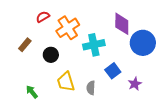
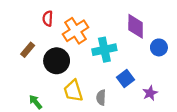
red semicircle: (43, 17) -> (48, 19), turned -56
blue circle: (143, 43) -> (159, 47), size x0.6
black circle: (51, 55) -> (57, 61), size x1.5

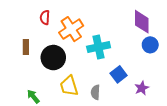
purple diamond: (136, 26) -> (142, 22), moved
brown rectangle: (28, 50) -> (26, 47), turned -40

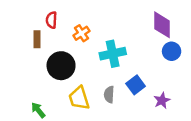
orange cross: (71, 29) -> (81, 33), size x0.6
brown rectangle: (26, 47) -> (37, 39), moved
gray semicircle: (95, 92) -> (109, 94), moved

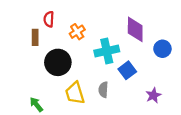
purple diamond: (162, 25) -> (135, 29), moved
blue square: (136, 85) -> (127, 70), moved

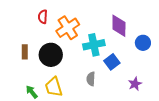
orange cross: (77, 32) -> (68, 28), size x1.6
brown rectangle: (35, 37) -> (25, 52), moved
yellow trapezoid: (75, 93) -> (54, 87), moved

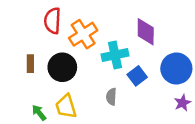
red semicircle: (43, 17) -> (53, 21), size x1.5
blue circle: (143, 43) -> (176, 68), moved, size x1.6
purple star: (135, 84) -> (182, 103), moved

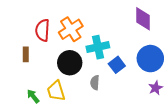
red semicircle: (53, 21) -> (43, 30), moved
purple diamond: (146, 32) -> (143, 19), moved
black circle: (62, 67) -> (70, 63), moved

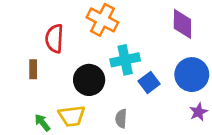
orange cross: (71, 29) -> (102, 20), moved, turned -30
gray semicircle: (95, 83) -> (121, 119), moved
yellow trapezoid: (56, 91) -> (72, 116), turned -80

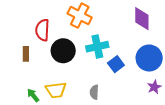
black circle: (89, 80) -> (63, 51), moved

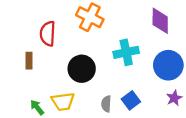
cyan cross: (97, 47) -> (126, 52), moved
black circle: (63, 51) -> (82, 69), moved
blue square: (116, 64) -> (131, 100), moved

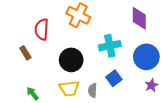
brown rectangle: (29, 61) -> (25, 53), turned -32
blue square: (131, 100) -> (114, 78), moved
yellow trapezoid: (63, 102) -> (69, 88), moved

